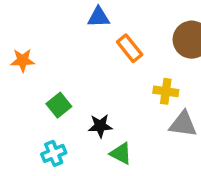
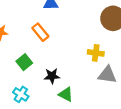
orange rectangle: (130, 48) -> (40, 32), moved
cyan cross: (54, 153) -> (21, 94), turned -35

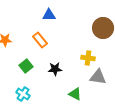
black star: (52, 76) -> (55, 69), moved
green triangle: (66, 94) -> (75, 94), moved

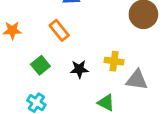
yellow cross: (88, 58) -> (114, 61), moved

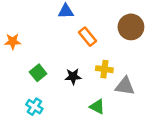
orange rectangle: (59, 30) -> (88, 37), moved

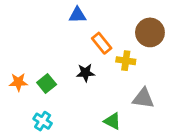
orange star: (13, 41) -> (18, 82), moved
yellow cross: (104, 69) -> (126, 61), moved
black star: (73, 76) -> (86, 73), moved

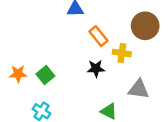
black star: (86, 73) -> (96, 69), moved

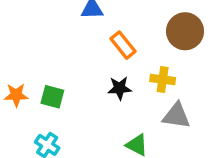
yellow cross: (122, 53) -> (163, 79), moved
green square: (45, 75) -> (52, 97), turned -36

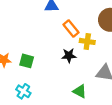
yellow cross: (163, 79) -> (87, 41), moved

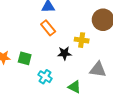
orange rectangle: (71, 28) -> (48, 28), moved
cyan cross: (23, 91) -> (45, 77), moved

